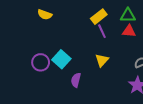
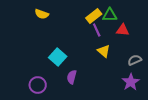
green triangle: (128, 16) -> (110, 15), moved
yellow triangle: (102, 60) -> (104, 51), moved, turned -32
purple circle: (41, 62) -> (38, 85), moved

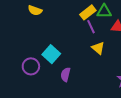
purple circle: (38, 85) -> (31, 66), moved

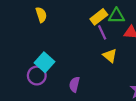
yellow semicircle: (35, 10) -> (41, 15), turned -128
cyan square: (51, 54) -> (45, 62), moved

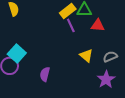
yellow triangle: (110, 56) -> (86, 56), moved

